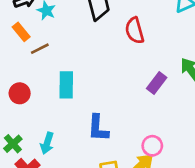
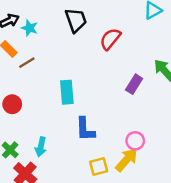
red semicircle: (135, 31) -> (110, 39), turned 60
cyan rectangle: (66, 85) -> (67, 92), moved

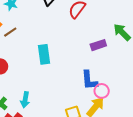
purple rectangle: (134, 84) -> (98, 45), turned 42
blue L-shape: (85, 129) -> (89, 80), moved

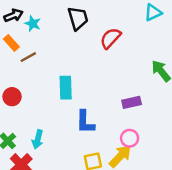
purple rectangle: (98, 45) -> (132, 102), moved
blue L-shape: (89, 80) -> (85, 122), moved

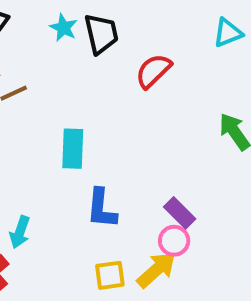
cyan star: (33, 24) -> (63, 28), moved
purple rectangle: (132, 102) -> (180, 213), moved, turned 54

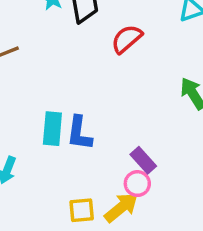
cyan rectangle: (73, 149) -> (52, 129), moved
blue L-shape: (102, 209) -> (79, 133), moved

